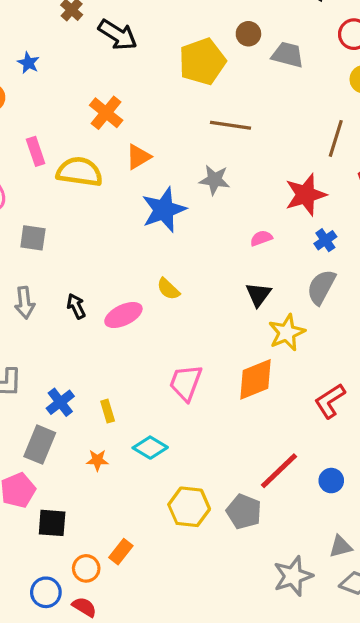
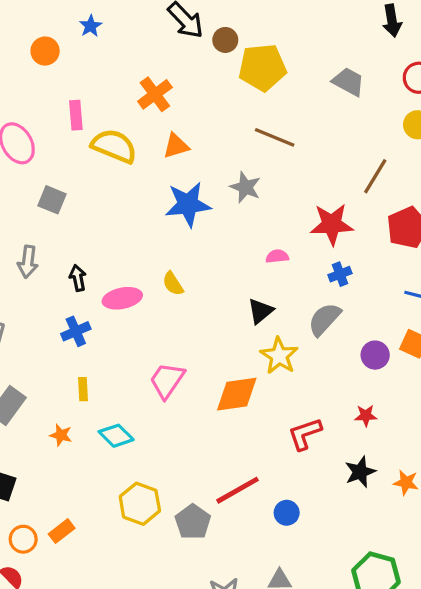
brown circle: (248, 34) -> (225, 40), moved
yellow star: (287, 333) -> (279, 356), turned -30
blue cross: (60, 402) -> (76, 331), moved

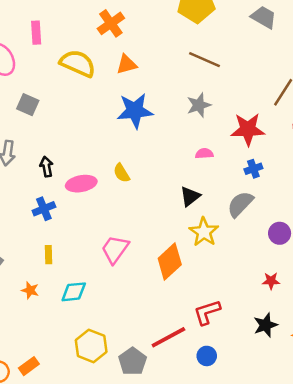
pink rectangle: (76, 115) -> (36, 33), moved
gray star: (245, 187) -> (199, 105), moved, turned 30
orange diamond: (237, 394) -> (170, 261), turned -36
red L-shape: (305, 434) -> (207, 312), moved
cyan diamond: (116, 436) -> (74, 292), turned -52

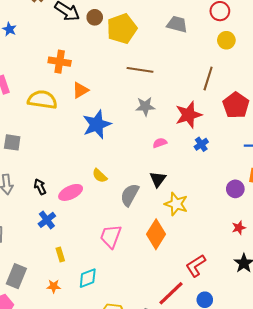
orange cross: (111, 23) -> (60, 62), turned -30
gray star: (199, 105) -> (145, 106), turned 30
gray semicircle: (240, 204) -> (130, 195), moved

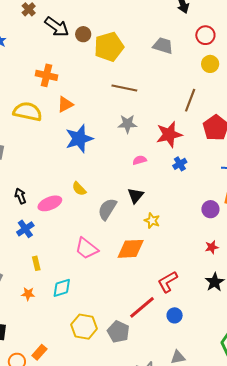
yellow star: (176, 204) -> (152, 221), size x0.7
orange diamond: (156, 234) -> (131, 249), turned 52
pink trapezoid: (111, 236) -> (87, 248), turned -75

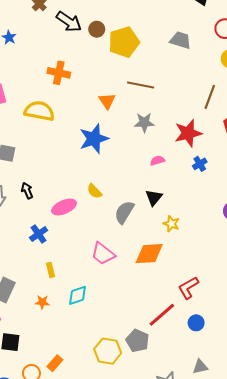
orange triangle: (65, 104) -> (107, 101), moved, turned -36
black arrow: (20, 196) -> (27, 191), moved
yellow hexagon: (84, 327) -> (108, 351), moved

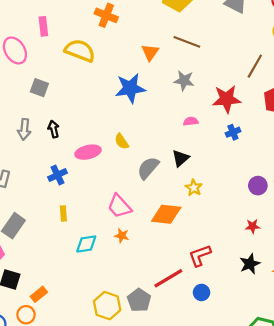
orange star: (42, 302) -> (122, 236), moved
orange rectangle: (55, 363) -> (39, 294), moved

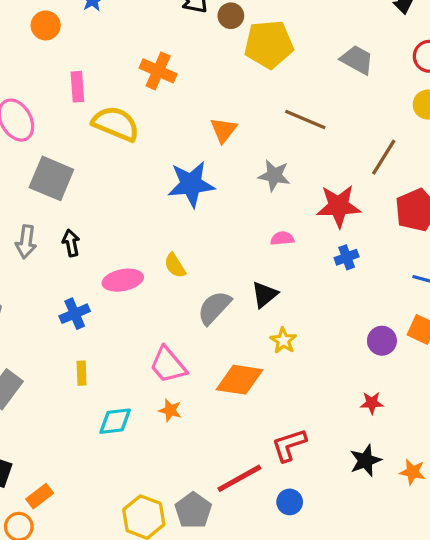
pink rectangle: (43, 26) -> (77, 87), moved
brown line: (187, 42) -> (305, 120), moved
gray square: (39, 88) -> (51, 178), size x1.5

